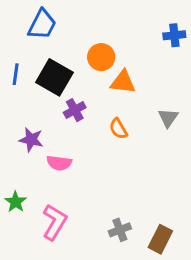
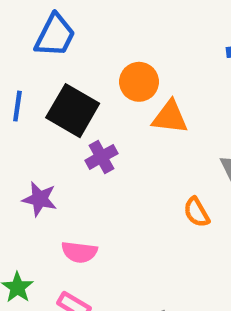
orange semicircle: (118, 129) -> (197, 212), moved
pink semicircle: (59, 163) -> (79, 252), moved

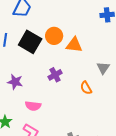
orange circle: (139, 82) -> (54, 36), moved
purple cross: (101, 157) -> (55, 75), moved

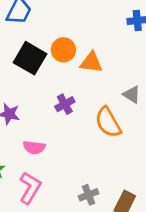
gray triangle: (103, 68) -> (132, 94), turned -32
orange semicircle: (86, 88) -> (108, 122), size x1.6

